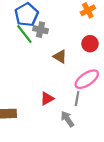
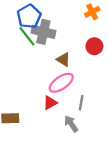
gray cross: (41, 30) -> (43, 32), size x1.5
pink ellipse: (87, 79) -> (61, 83), moved

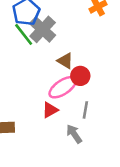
gray cross: (43, 32) -> (43, 29), turned 30
red circle: (94, 46) -> (80, 76), moved

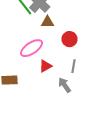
brown triangle: (65, 61) -> (48, 22), moved, turned -32
pink ellipse: (63, 87) -> (32, 48), moved

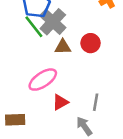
red circle: (70, 39) -> (91, 43), moved

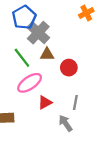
green line: (34, 27) -> (22, 58), moved
red circle: (91, 43) -> (69, 68), moved

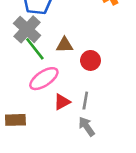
gray cross: (38, 33) -> (27, 29), moved
gray line: (75, 102) -> (85, 101), moved

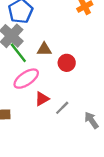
gray line: (85, 101) -> (62, 108), moved, turned 35
gray arrow: (87, 126) -> (91, 120), moved

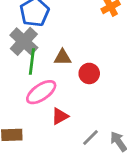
green line: (18, 53) -> (32, 61), turned 45
gray line: (62, 108) -> (91, 137), moved

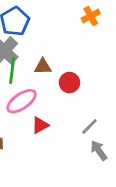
gray line: (91, 137) -> (89, 126), moved

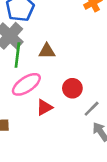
red circle: (69, 83) -> (72, 88), moved

